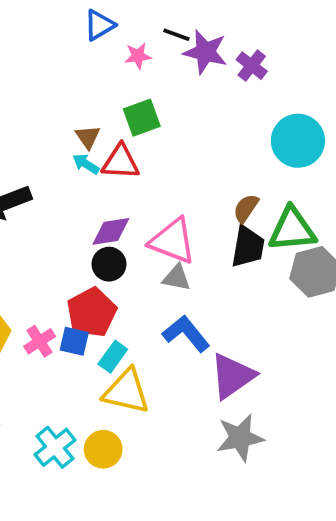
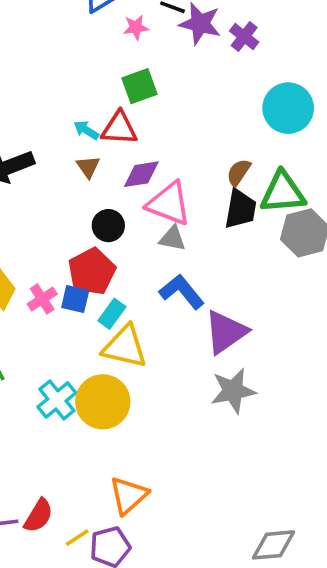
brown triangle: (88, 137) -> (88, 167), moved
purple diamond: (111, 231) -> (141, 174), moved
yellow circle: (103, 449) -> (103, 402), size x1.5

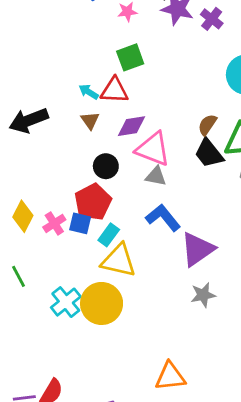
black trapezoid: (240, 209) -> (209, 153), turned 132
gray star: (233, 391) -> (203, 295), size x0.7
orange triangle: (128, 495) -> (170, 376), moved, turned 36

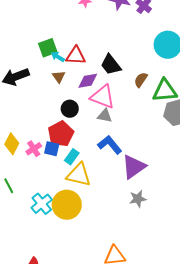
green square: (130, 57) -> (48, 48), moved
black trapezoid: (209, 153) -> (111, 65), moved

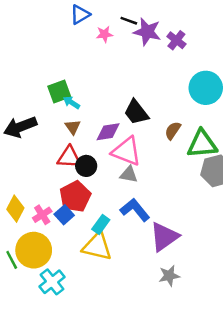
red triangle: (76, 56) -> (69, 157), moved
blue square: (52, 149) -> (64, 215), turned 35
cyan rectangle: (72, 157) -> (101, 225), moved
yellow circle: (67, 205) -> (34, 250), moved

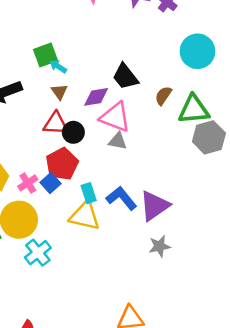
blue L-shape: (135, 210) -> (121, 198), moved
cyan rectangle: (101, 225) -> (89, 193), turned -54

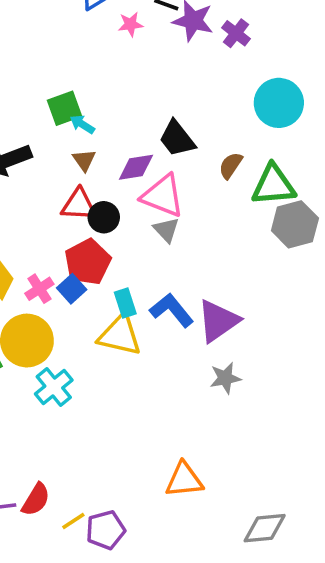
gray triangle: (118, 141) -> (166, 230), turned 36

